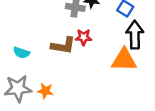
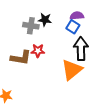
orange triangle: (124, 60) -> (72, 70), turned -40

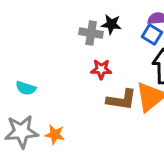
brown L-shape: (21, 58) -> (122, 100), moved

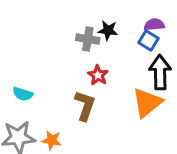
red star: (101, 69) -> (98, 75), turned 30
brown L-shape: (122, 100) -> (85, 106), moved, turned -80

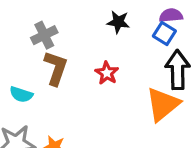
gray cross: (88, 39) -> (44, 35), moved, turned -35
brown L-shape: (85, 106) -> (56, 68), moved

